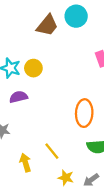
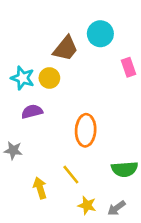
cyan circle: (76, 16) -> (100, 34), moved
brown trapezoid: (47, 25) -> (65, 48), moved
orange ellipse: (84, 113) -> (86, 130), moved

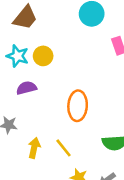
brown trapezoid: (65, 48) -> (25, 18), moved
yellow arrow: (40, 188) -> (34, 148), moved, turned 30

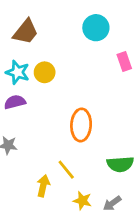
purple semicircle: (26, 88) -> (15, 102), moved
yellow arrow: (34, 148) -> (43, 186), moved

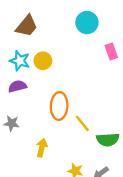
orange ellipse: (81, 125) -> (59, 106), moved
yellow line: (66, 170) -> (82, 123), moved
yellow arrow: (43, 186) -> (42, 148), moved

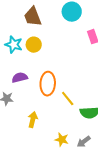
brown trapezoid: (27, 26) -> (33, 17), moved, turned 120
purple semicircle: (17, 86) -> (20, 78), moved

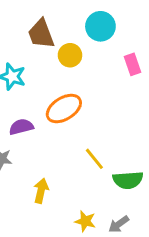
yellow circle: (34, 45) -> (70, 55), moved
orange ellipse: (48, 84) -> (64, 109), moved, turned 55

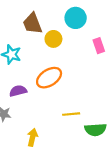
yellow line: (94, 159) -> (71, 114), turned -56

